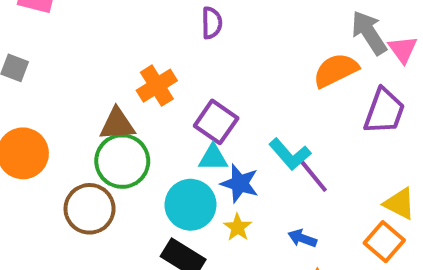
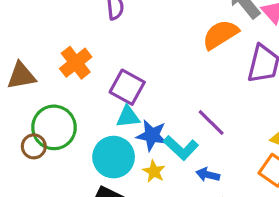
brown triangle: (117, 124) -> (21, 76), moved
cyan L-shape: (290, 154) -> (181, 148), moved
brown circle: (90, 209) -> (34, 146), moved, size x0.6

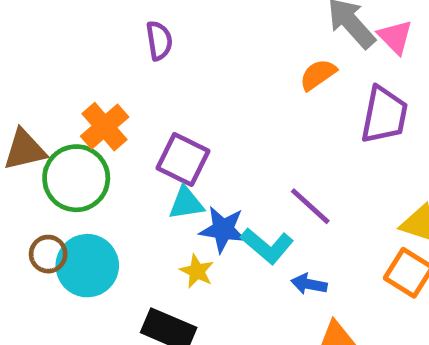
orange semicircle: (220, 35) -> (318, 75), size x0.7
green circle: (54, 127) -> (76, 178), moved
cyan circle: (114, 157) -> (87, 266), moved
yellow star: (154, 171) -> (197, 271), moved

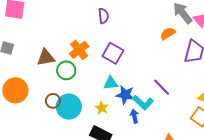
purple square: (183, 159) -> (113, 53), moved
green circle: (76, 178) -> (66, 70), size x0.7
yellow star: (197, 271) -> (102, 108), moved
blue arrow: (309, 284) -> (134, 116), moved, turned 64

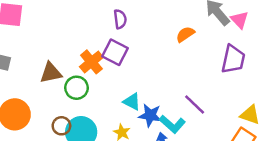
orange semicircle: (168, 33) -> (185, 34), moved
purple square: (113, 53) -> (115, 52), moved
cyan triangle: (111, 83) -> (132, 102), turned 35

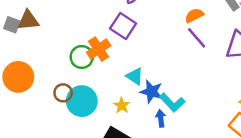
orange cross: (91, 62) -> (99, 49), moved
brown triangle: (51, 73) -> (28, 20), moved
purple line: (195, 105) -> (197, 38), moved

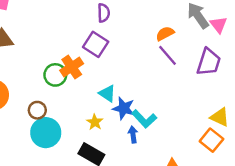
cyan circle: (82, 101) -> (46, 133), moved

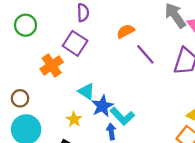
orange semicircle: (165, 34) -> (126, 31), moved
green circle: (55, 75) -> (26, 25), moved
blue star: (124, 108) -> (102, 106), turned 30
brown circle: (37, 110) -> (20, 98), moved

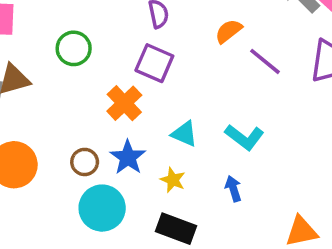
blue star: (102, 106) -> (128, 157), moved
cyan L-shape: (122, 116) -> (244, 137), moved

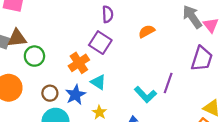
green circle: (74, 48) -> (34, 56), moved
purple line: (265, 61) -> (168, 83), moved, turned 60
cyan triangle: (184, 134) -> (98, 82), moved

